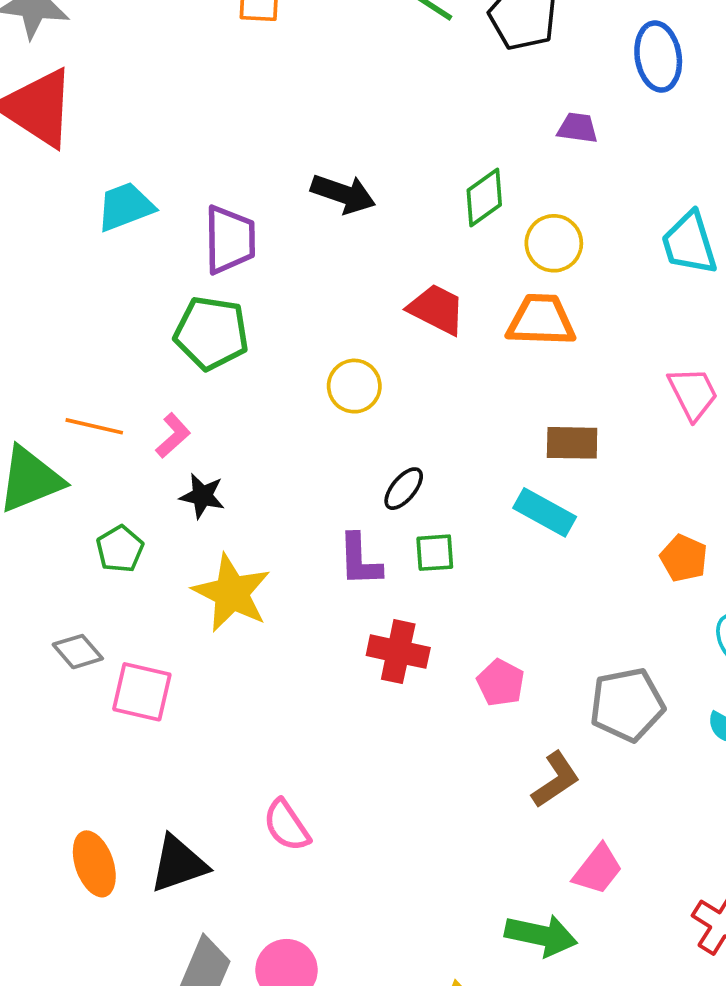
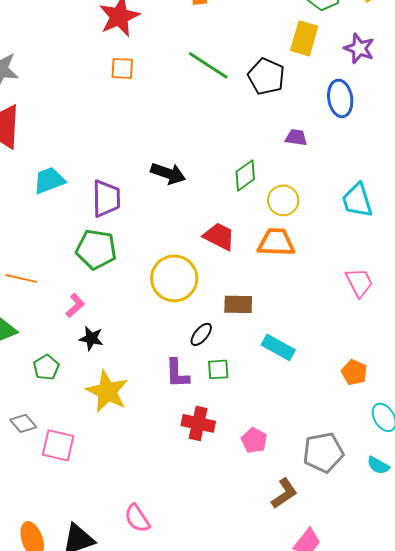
yellow circle: (354, 386) -> (174, 278), size x1.6
orange line: (94, 426) -> (21, 278), moved
brown rectangle: (572, 443) -> (238, 304), moved

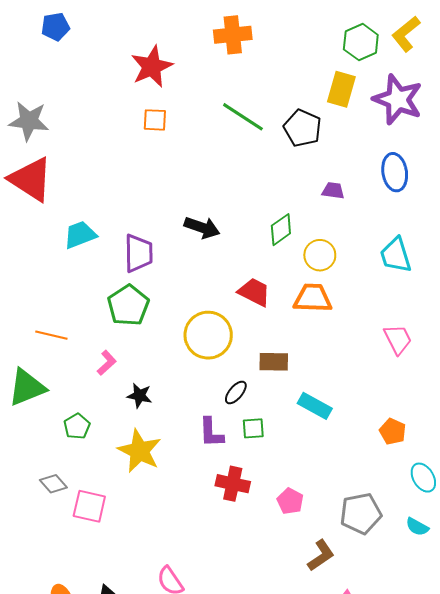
purple star: (359, 48) -> (398, 99), size x1.6
blue ellipse: (340, 98) -> (395, 172), moved
green pentagon: (96, 249) -> (128, 305), turned 30
black star: (91, 338) -> (139, 396), moved

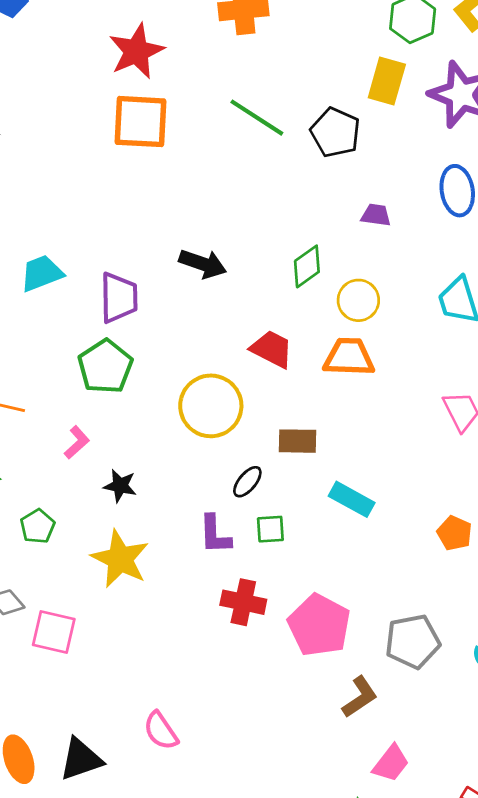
orange square: (155, 120) -> (140, 122), size x1.8
pink pentagon: (290, 501) -> (319, 625), size x1.8

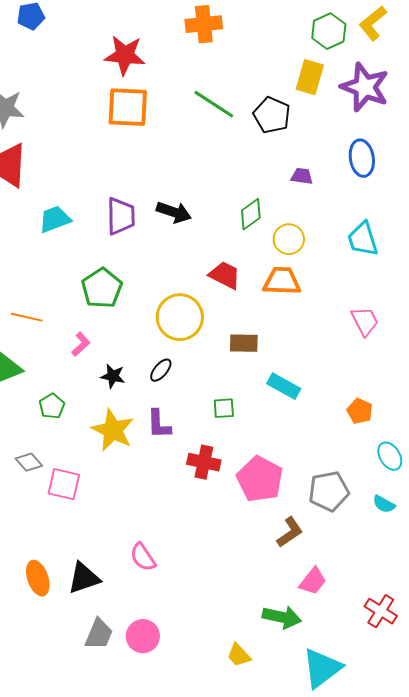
red star: (136, 51) -> (125, 55), turned 30
purple trapezoid: (119, 298) -> (121, 216), moved
black ellipse: (247, 482) -> (161, 370), moved
purple L-shape: (215, 535) -> (159, 424), moved

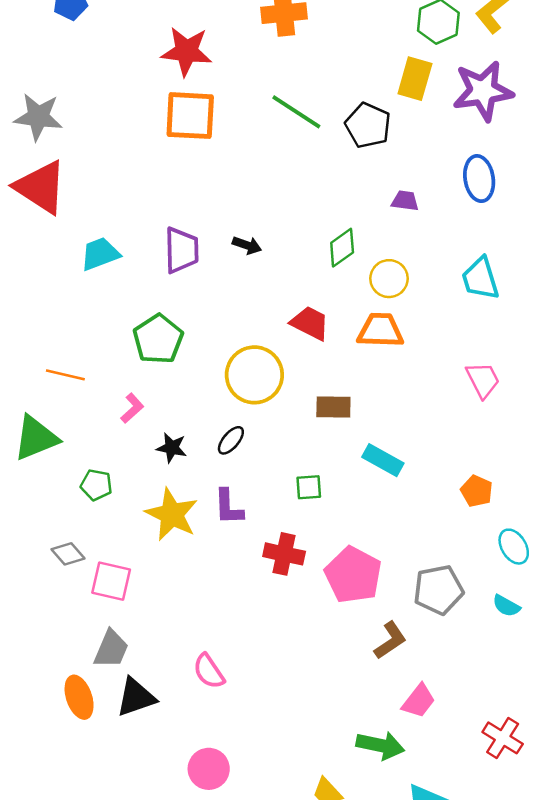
purple star: (365, 87) -> (483, 91), turned -30
black arrow: (174, 212) -> (247, 245), size x0.7
green pentagon: (52, 406) -> (96, 485), turned -30
gray trapezoid: (99, 634) -> (111, 649), moved

